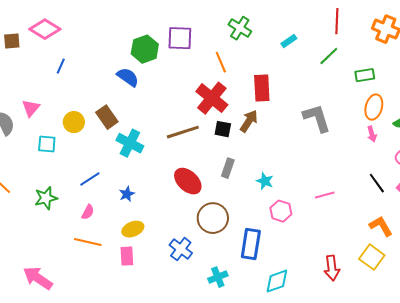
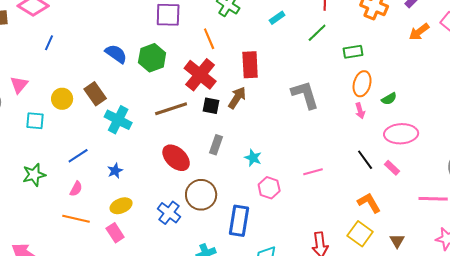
green hexagon: (145, 49) -> (152, 58), moved
blue cross: (181, 249) -> (169, 213), moved
pink rectangle: (127, 256) -> (115, 233), turned -30

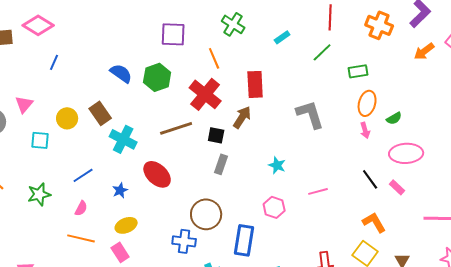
black square: (211, 106) -> (216, 135), moved
red ellipse: (176, 158) -> (157, 174), moved
cyan star: (253, 158) -> (277, 165), moved
blue cross: (169, 213) -> (184, 241), moved, turned -30

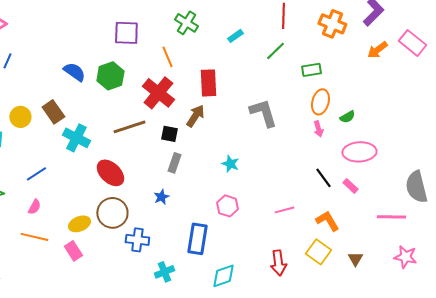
blue star: (120, 190) -> (161, 197), moved
pink line: (318, 191) -> (284, 210), moved
brown circle: (206, 214) -> (112, 213), moved

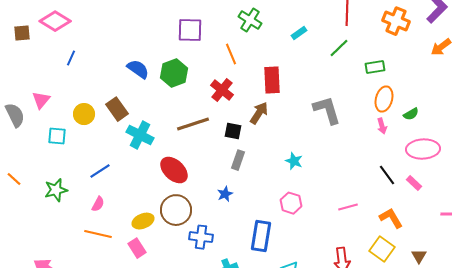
red cross: (158, 93) -> (222, 90), size x0.7

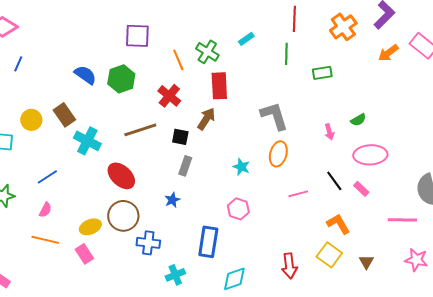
green cross: (250, 20) -> (207, 52), moved
orange cross: (396, 21) -> (343, 27), turned 32
green line: (339, 48) -> (286, 54), turned -45
orange ellipse: (384, 99) -> (278, 154), moved
pink line: (348, 207) -> (298, 194), moved

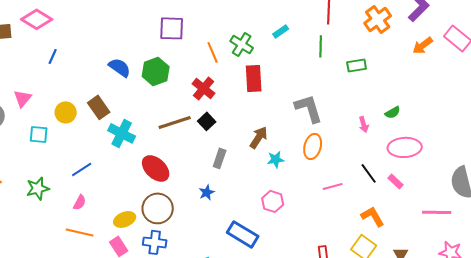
brown arrow: (206, 119) -> (259, 137), moved
black square: (180, 137) -> (207, 121), moved, turned 36
cyan star: (241, 167) -> (276, 159), turned -30
blue rectangle: (208, 242) -> (243, 234), turned -68
blue cross: (148, 243) -> (155, 242), moved

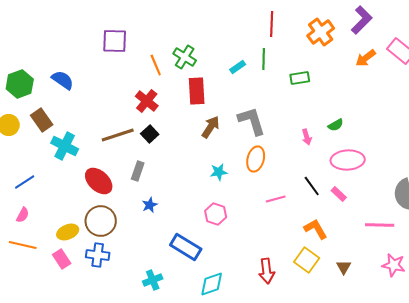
cyan rectangle: (281, 31) -> (238, 67), moved
green hexagon: (156, 71) -> (20, 84), moved
brown arrow: (259, 137) -> (211, 127), moved
gray rectangle: (220, 158) -> (138, 171), moved

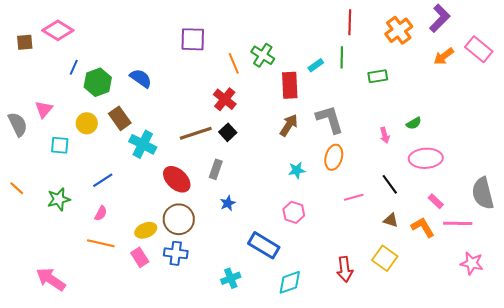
red rectangle: (197, 91) -> (290, 85), moved
pink rectangle: (339, 194) -> (436, 201), moved
orange L-shape: (316, 229) -> (423, 227), moved
brown triangle: (344, 267) -> (391, 220), moved, turned -42

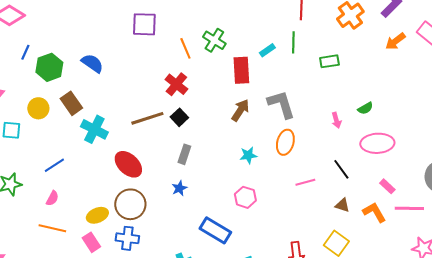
gray rectangle: (216, 169) -> (184, 154), moved

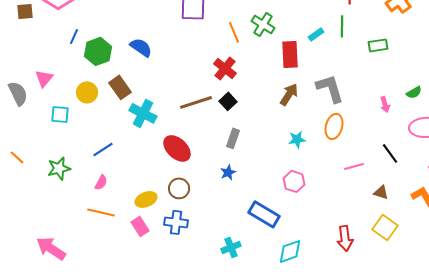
brown circle: (130, 204) -> (179, 188), size x0.7
brown triangle: (342, 205) -> (381, 192), moved

